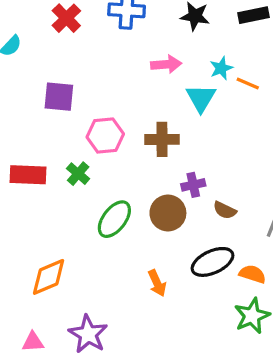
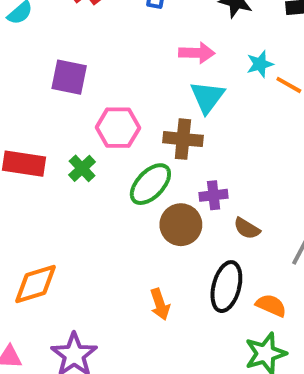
cyan triangle: (201, 98) -> (207, 97), moved
green ellipse: (114, 219) -> (150, 184), moved
black ellipse: (212, 262) -> (226, 287), turned -57

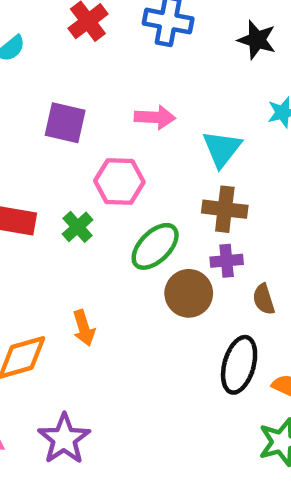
pink arrow: (197, 53) -> (155, 117), moved
brown cross: (183, 139) -> (225, 209), moved
brown semicircle: (247, 228) -> (264, 299), turned 40
orange arrow: (160, 304) -> (84, 328), moved

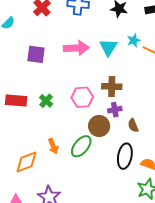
pink arrow: (155, 117) -> (76, 48), size x1.4
cyan triangle: (222, 149) -> (108, 47), moved
pink hexagon: (119, 181) -> (82, 97), moved
green ellipse: (155, 246) -> (81, 146), moved

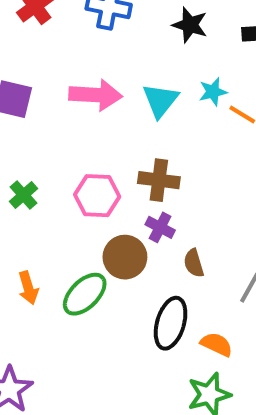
purple cross: (115, 110) -> (160, 227), turned 32

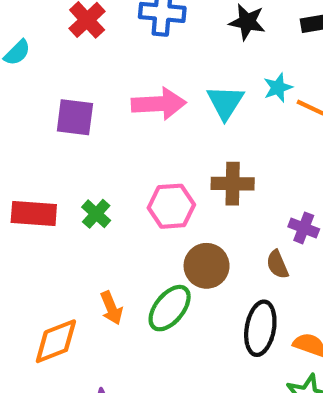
purple cross: (160, 227) -> (304, 228), moved

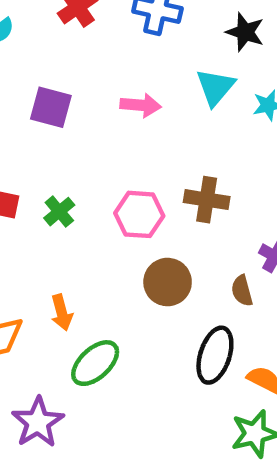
cyan triangle: (225, 102) -> (215, 87), moved
pink arrow: (159, 104) -> (141, 105), size x0.7
green ellipse: (170, 308) -> (95, 363), moved

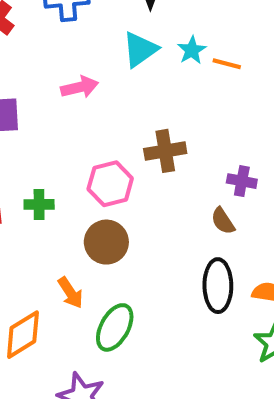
cyan triangle: (215, 87) -> (140, 49), turned 33
green cross: (59, 212) -> (39, 204), turned -32
brown circle: (168, 282) -> (106, 242), moved

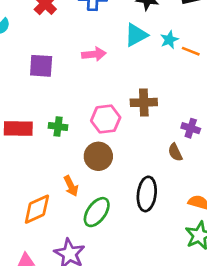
black ellipse: (218, 286) -> (147, 194), moved

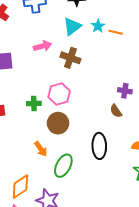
brown cross: (144, 102) -> (70, 58), moved, turned 30
green cross: (58, 126) -> (34, 104), moved
orange diamond: (37, 209) -> (20, 187), moved

